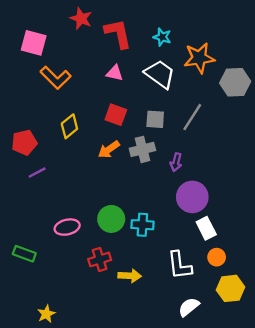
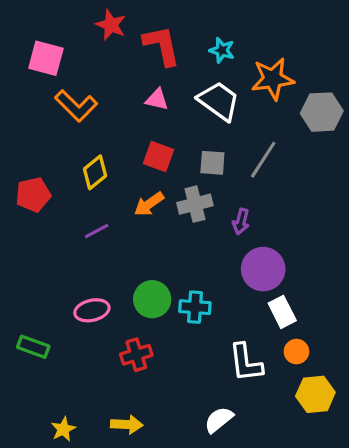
purple line: (37, 173) -> (97, 231), moved
yellow arrow: (130, 276) -> (127, 424), moved
white semicircle: (189, 307) -> (219, 420), moved

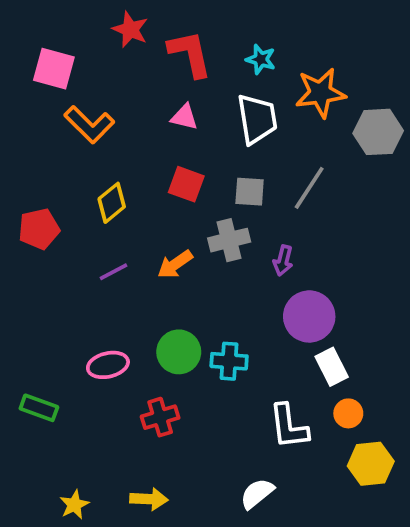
white trapezoid: (219, 101) -> (257, 119), turned 45
orange arrow: (149, 204) -> (175, 264), moved

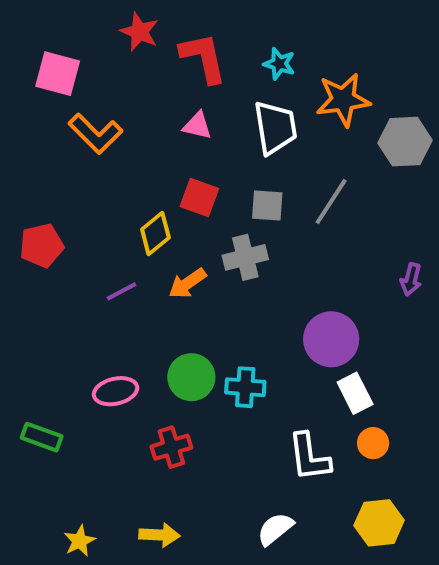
yellow diamond: (112, 203) -> (155, 233), moved
purple arrow: (283, 261) -> (411, 279), moved
yellow hexagon: (371, 464) -> (379, 523), moved

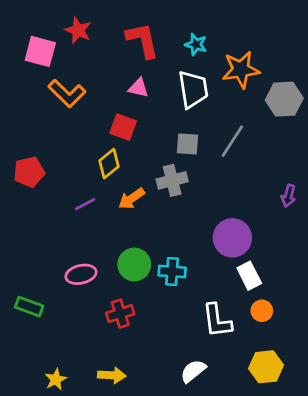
red star: (139, 32) -> (78, 30), moved
red square: (199, 198) -> (123, 127), moved

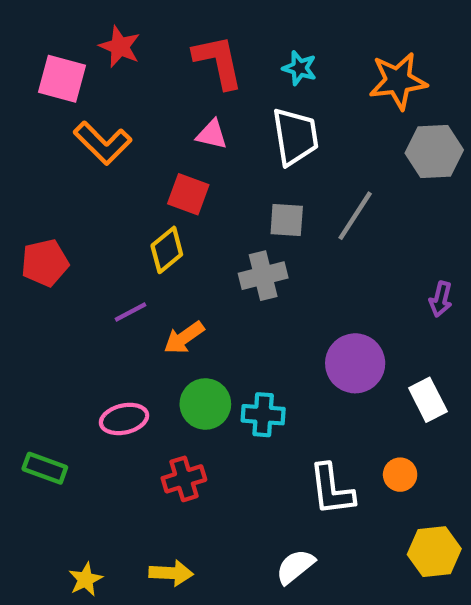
orange star: (241, 70) -> (398, 81), moved
orange arrow: (131, 199) -> (184, 338), moved
white rectangle: (249, 276) -> (428, 400), moved
yellow hexagon: (266, 367) -> (434, 552), moved

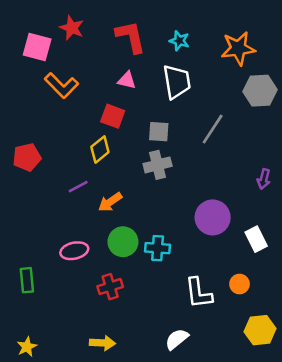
gray square: (287, 220) -> (159, 132), moved
green rectangle: (45, 468) -> (27, 280), turned 65
yellow star: (86, 579) -> (27, 347), moved

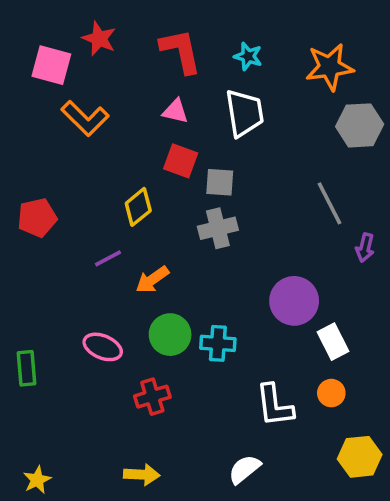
red square: (113, 116) -> (181, 161), moved
gray line: (213, 129) -> (330, 203), moved, turned -60
white rectangle: (256, 239) -> (333, 342), moved
pink ellipse: (74, 251) -> (103, 347), turned 36
green rectangle: (27, 280) -> (26, 368), moved

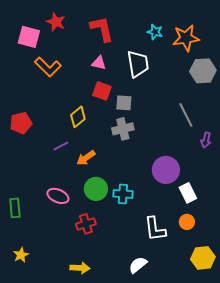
cyan star: (248, 56) -> (155, 32), moved
yellow star: (37, 480) -> (21, 255), moved

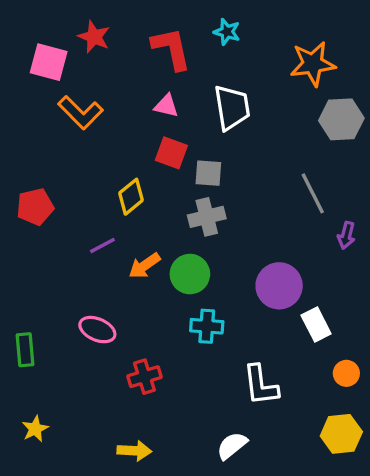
cyan star: (155, 32) -> (227, 32), moved
green circle: (96, 189) -> (190, 274), moved
orange circle: (187, 222) -> (346, 373), moved

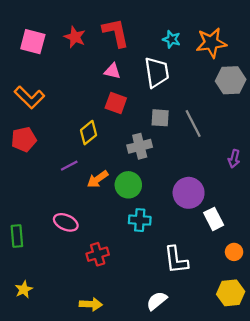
cyan star: (227, 32) -> (172, 39), moved
red star: (94, 37) -> (75, 37), moved
orange L-shape: (81, 113) -> (29, 97), moved
gray square: (208, 173) -> (160, 118), moved
gray line: (313, 193) -> (193, 123), moved

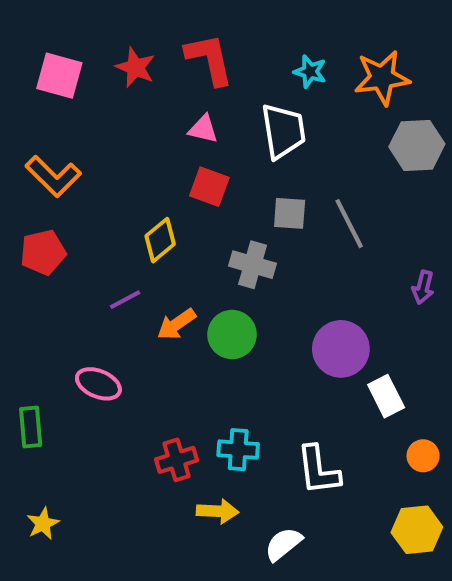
gray cross: (140, 146) -> (253, 265), turned 30
cyan cross: (140, 220) -> (238, 450), moved
pink ellipse: (66, 222) -> (98, 384), moved
yellow arrow: (91, 304) -> (218, 511), moved

